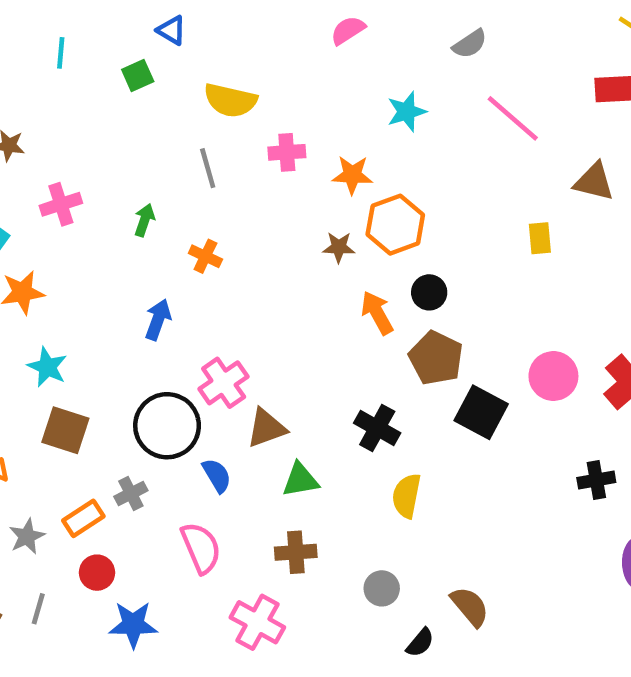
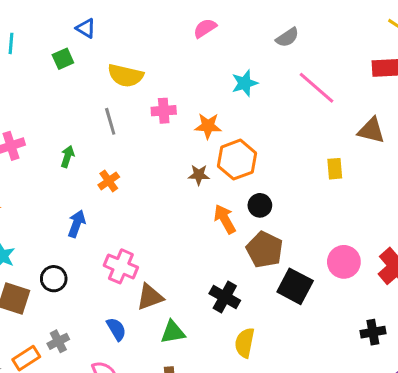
orange cross: (205, 256) -> (109, 181), turned 30
pink cross: (224, 383) -> (121, 266), turned -32
black circle: (167, 426) -> (54, 279), moved, size x0.6

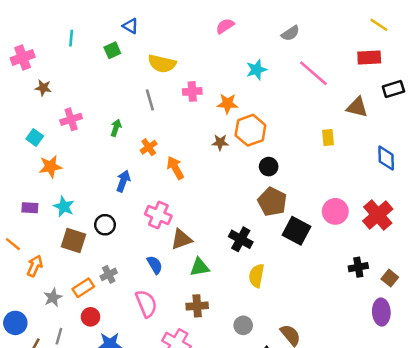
orange arrow: (225, 219) -> (175, 168), moved

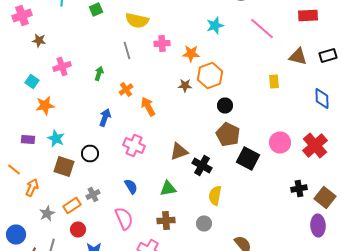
black rectangle: (393, 89) -> (328, 56), moved
brown triangle: (181, 239) -> (179, 152), moved
brown square: (390, 278) -> (325, 198), size x1.5
gray circle: (243, 325) -> (204, 224), moved

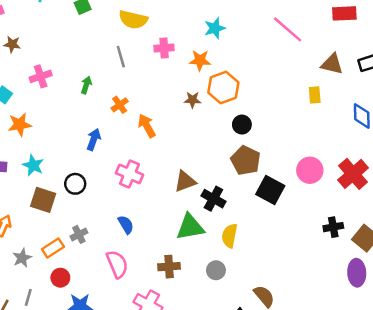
cyan star: (215, 26) -> (215, 28), moved
yellow rectangle: (274, 82) -> (315, 95), moved
green triangle: (168, 188) -> (190, 227), moved, size x1.4

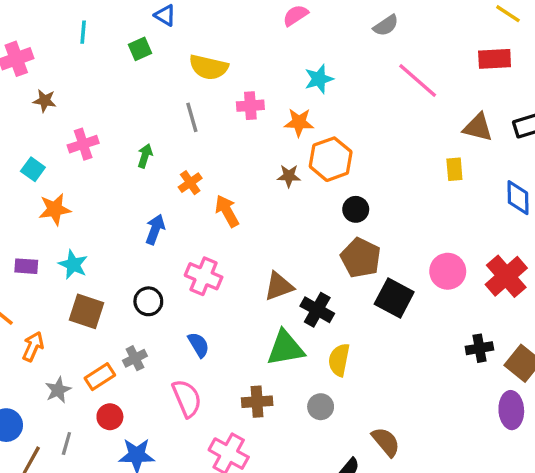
black circle: (75, 184) -> (148, 301), moved

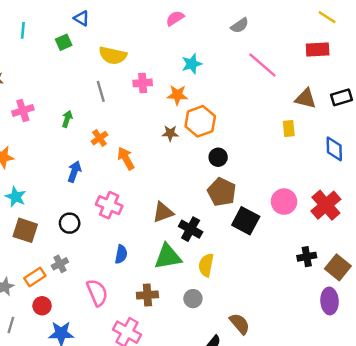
blue semicircle: (199, 345) -> (121, 254), moved, turned 42

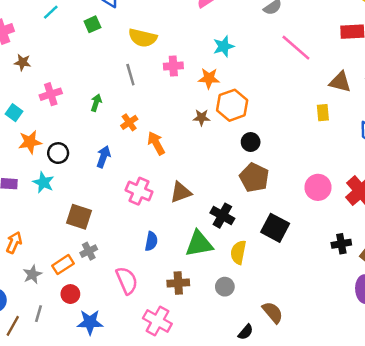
cyan line: (23, 30) -> (51, 12), turned 42
brown triangle: (163, 212) -> (181, 192), moved
black square: (246, 221) -> (275, 228), moved
black circle: (70, 223) -> (58, 153), moved
brown square: (25, 230) -> (79, 217), moved

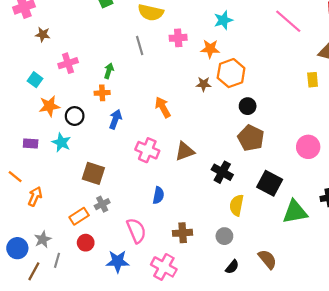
orange cross: (129, 122) -> (102, 93), moved, turned 32
green triangle: (199, 244) -> (295, 212), moved
gray star: (32, 274) -> (43, 239), moved
blue star: (90, 322) -> (118, 261), moved
black semicircle: (246, 332) -> (232, 267), moved

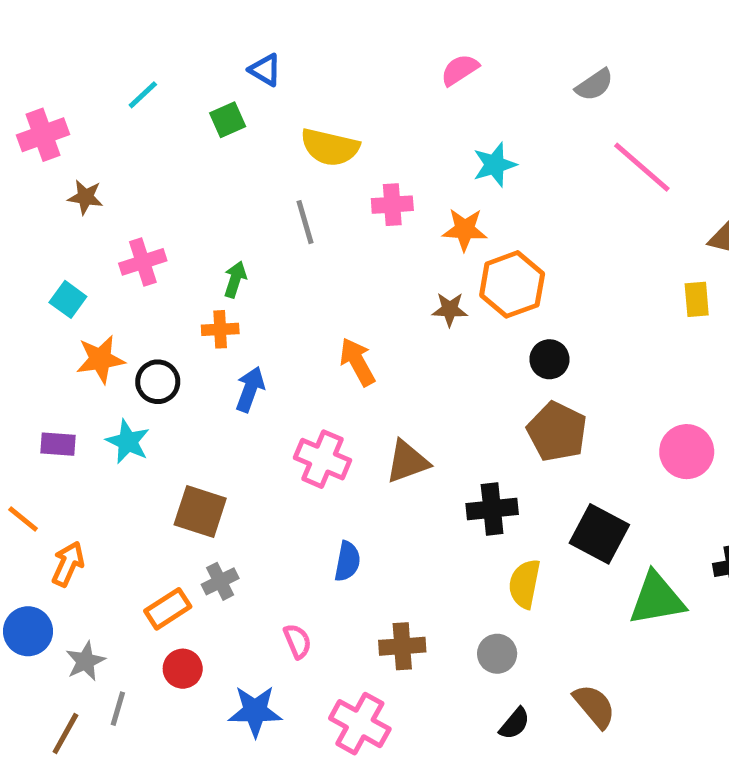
black cross: (222, 172) -> (492, 509), turned -35
pink semicircle: (136, 231) -> (297, 641), size x0.6
blue circle: (17, 248) -> (28, 631), moved

